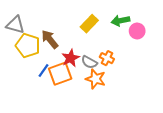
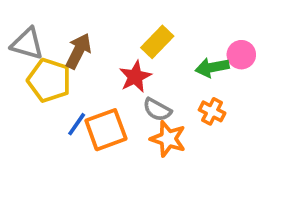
green arrow: (120, 21) -> (212, 67), moved
brown arrow: (50, 39) -> (78, 51), moved, turned 66
red star: (71, 58) -> (135, 77), moved
orange cross: (107, 58) -> (212, 111), moved

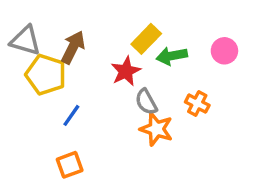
green arrow: (212, 67) -> (172, 56), moved
gray semicircle: (157, 110) -> (146, 102), turned 32
orange square: (106, 130) -> (70, 165), moved, size x0.7

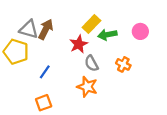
gray triangle: (25, 41) -> (29, 29), moved
yellow pentagon: (46, 75) -> (16, 52), moved
orange star: (156, 129) -> (87, 87), moved

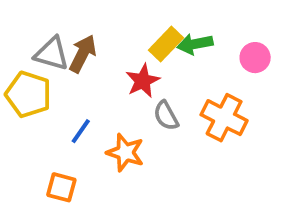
green arrow: (107, 35) -> (195, 44), moved
orange cross: (123, 64) -> (224, 118), size x1.6
orange star: (87, 87) -> (125, 152), moved
orange square: (44, 103) -> (61, 187), moved, turned 35

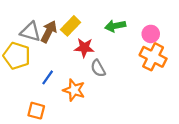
yellow rectangle: (166, 44) -> (71, 26), moved
red star: (143, 81) -> (84, 48), turned 30
orange cross: (224, 118) -> (153, 57), moved

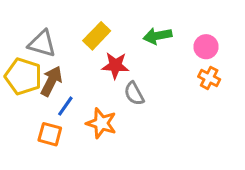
brown arrow: (49, 32) -> (51, 81), moved
orange cross: (153, 57) -> (209, 78), size x0.6
orange square: (36, 111) -> (50, 134), moved

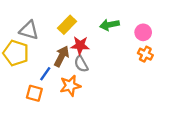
brown arrow: (51, 81) -> (62, 56), moved
gray semicircle: (134, 94) -> (81, 64), moved
orange star: (101, 123) -> (70, 86), turned -30

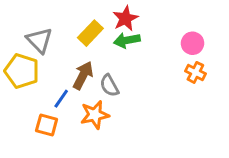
green arrow: (109, 25) -> (127, 40), moved
gray triangle: (29, 30) -> (39, 40), turned 30
red star: (80, 45) -> (125, 18), moved, turned -30

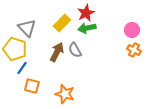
gray semicircle: (109, 86) -> (75, 50), moved
blue line: (61, 99) -> (22, 68), moved
orange star: (95, 115) -> (65, 94), moved, turned 30

